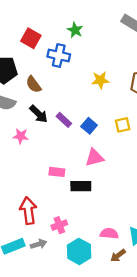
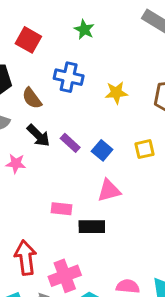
blue cross: (59, 56) -> (69, 77), moved
pink cross: (59, 225) -> (65, 276), size x1.5

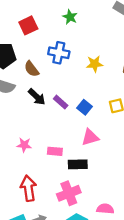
red square: (28, 40) -> (28, 25), turned 36
pink star: (16, 164) -> (24, 145), moved
pink cross: (65, 276) -> (69, 193), moved

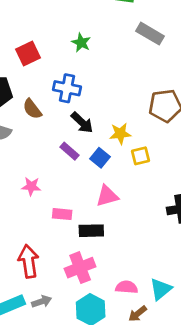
yellow star: (95, 64) -> (120, 134), moved
black arrow: (37, 97) -> (82, 123), moved
pink star: (24, 145) -> (31, 186), moved

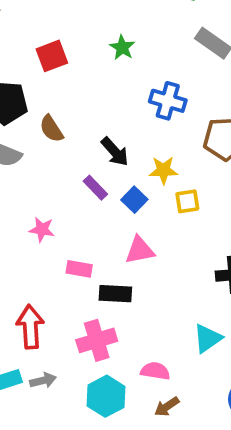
blue cross: (67, 88) -> (168, 101), moved
cyan triangle: (161, 289) -> (208, 338), moved

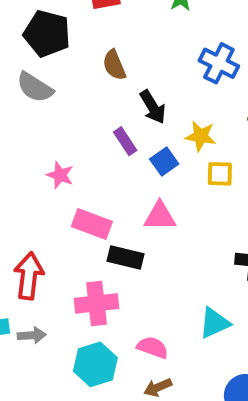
brown semicircle: (51, 129) -> (114, 65), moved
pink rectangle: (79, 269) -> (92, 224), size x1.4

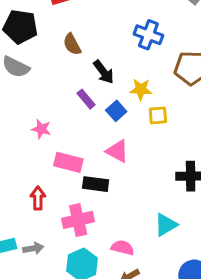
pink triangle: (160, 216) -> (117, 151), turned 35
red arrow: (29, 276) -> (38, 198), moved, size x0.7

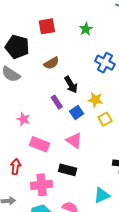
brown semicircle: (72, 44) -> (51, 63), turned -98
yellow square: (158, 115) -> (105, 119), turned -32
black rectangle: (96, 184) -> (68, 170), moved

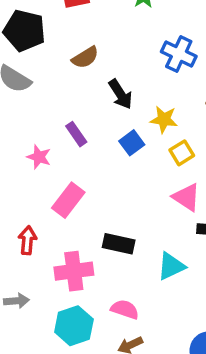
purple rectangle: (57, 102) -> (76, 134), moved
pink triangle: (74, 140) -> (186, 197), moved
pink rectangle: (39, 144) -> (68, 200), turned -72
cyan triangle: (102, 195) -> (171, 266), moved

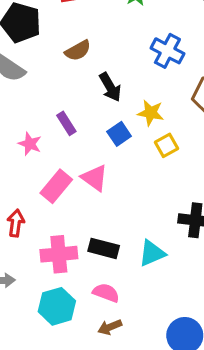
pink triangle: (186, 197) -> (95, 178), moved
black rectangle: (119, 244) -> (104, 248), moved

